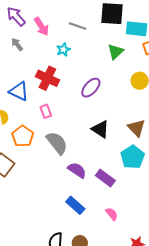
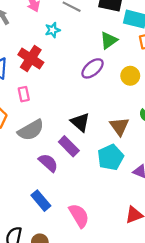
purple ellipse: (91, 88) -> (92, 68), moved
gray semicircle: (57, 143) -> (31, 130), turned 90
purple rectangle: (105, 178) -> (69, 146), moved
pink semicircle: (112, 214) -> (79, 216), size x1.6

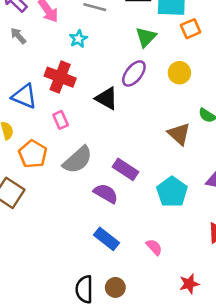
black triangle: (80, 122) -> (107, 98), moved
cyan pentagon: (111, 157) -> (172, 192), moved
pink semicircle: (79, 216) -> (154, 247), size x0.6

